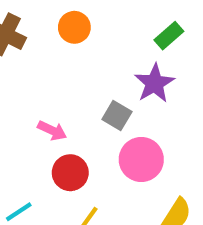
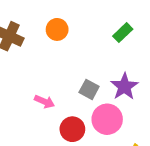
purple star: (154, 83) -> (124, 87), moved
red circle: (70, 173) -> (72, 129), moved

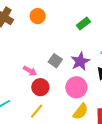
pink arrow: (45, 102) -> (30, 71), moved
pink circle: (107, 119) -> (76, 87), moved

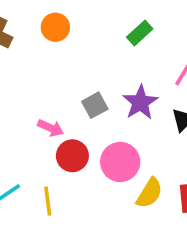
gray square: (55, 61) -> (95, 105), turned 32
pink circle: (76, 87) -> (120, 162), moved
yellow line: (37, 111) -> (48, 201), moved, turned -42

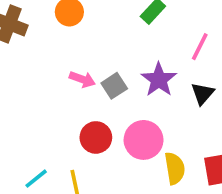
pink arrow: (51, 128) -> (82, 79), moved
yellow semicircle: (149, 193) -> (175, 168), turned -36

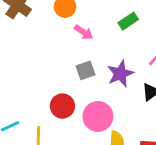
pink arrow: (82, 79) -> (84, 32), moved

